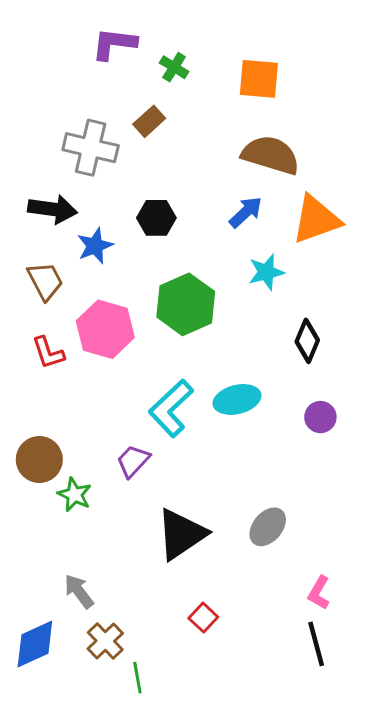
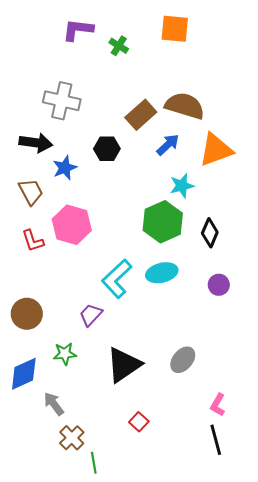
orange square: (259, 79) -> (175, 29), moved
brown rectangle: (149, 121) -> (141, 115), moved, size x1.4
green hexagon: (186, 304) -> (163, 222), moved
green star: (74, 495) -> (65, 354), moved, turned -30
blue diamond: (35, 644) -> (24, 374), moved

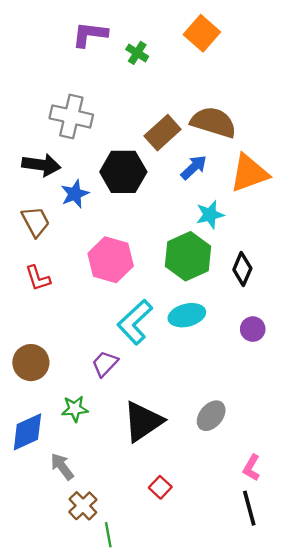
orange square: (175, 29) -> (202, 33), turned 36
black hexagon: (107, 149) -> (123, 172), size x1.5
pink hexagon: (72, 225) -> (111, 260), moved

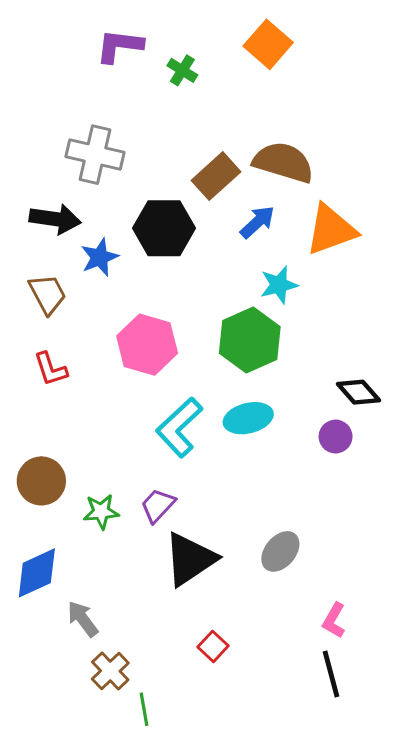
black diamond: (242, 269) -> (359, 392), moved, turned -64
purple trapezoid: (105, 364) -> (158, 505), moved
green star: (75, 409) -> (101, 512), moved

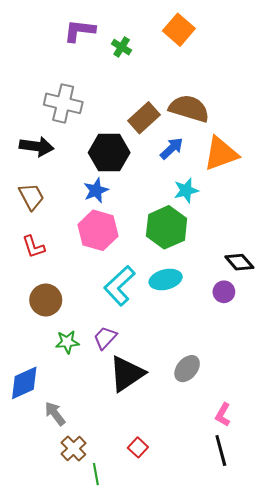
blue star: (100, 257) -> (96, 190), moved
brown circle: (41, 481) -> (46, 300), moved
red square: (213, 646) -> (138, 447), moved

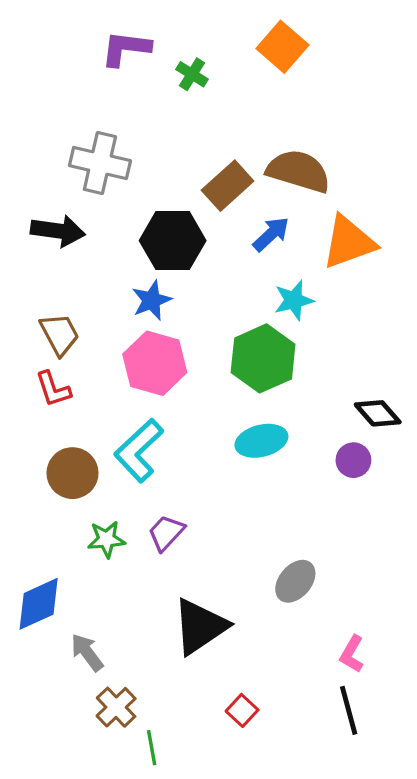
brown trapezoid: (31, 197) -> (60, 334), moved
cyan L-shape: (119, 286) -> (139, 450), moved
black triangle: (127, 374) -> (200, 626), moved
red square: (138, 447) -> (242, 710), moved

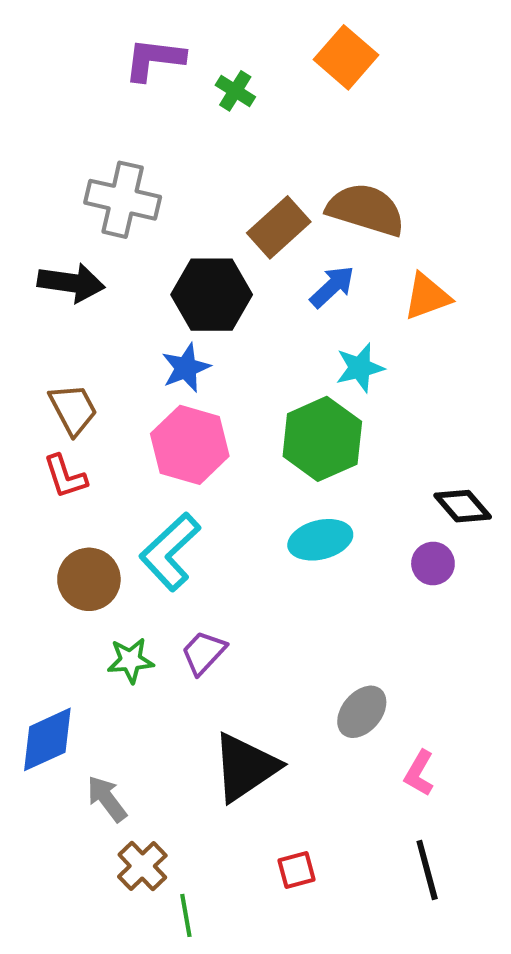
orange triangle: (349, 242) -> (427, 297), size x0.7
pink L-shape: (352, 654) -> (419, 773), moved
red square: (242, 710) -> (297, 870), turned 32

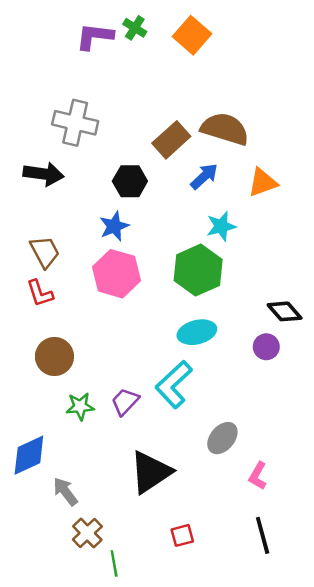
orange square: (346, 57) -> (192, 35), moved
green cross: (235, 91) -> (135, 28), moved
black hexagon: (212, 295) -> (130, 181), size x0.7
cyan L-shape: (170, 552) -> (174, 384), moved

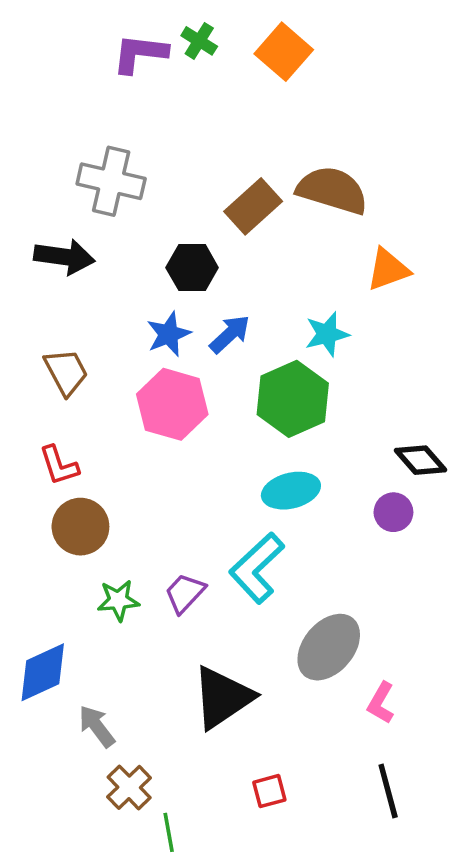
blue arrow: (204, 176) -> (230, 334), moved
red L-shape: (40, 293) -> (59, 465), moved
gray ellipse: (222, 438) -> (329, 647), size x1.4

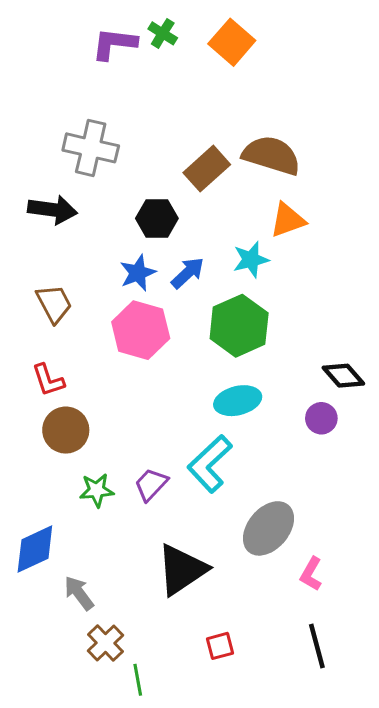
orange triangle: (388, 269) -> (288, 220), moved
cyan star: (327, 334) -> (251, 260), moved

